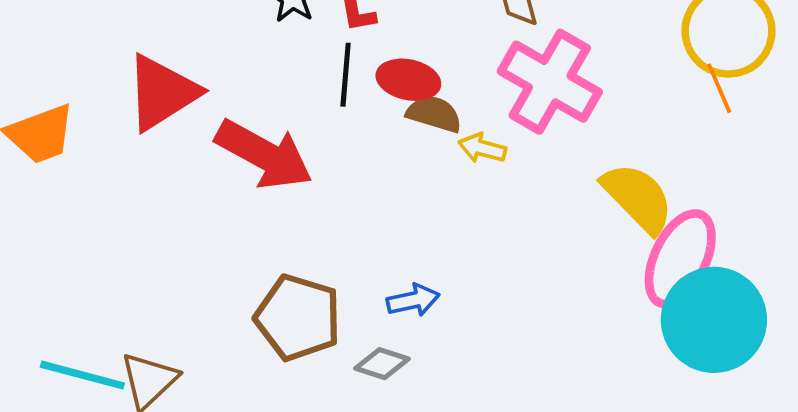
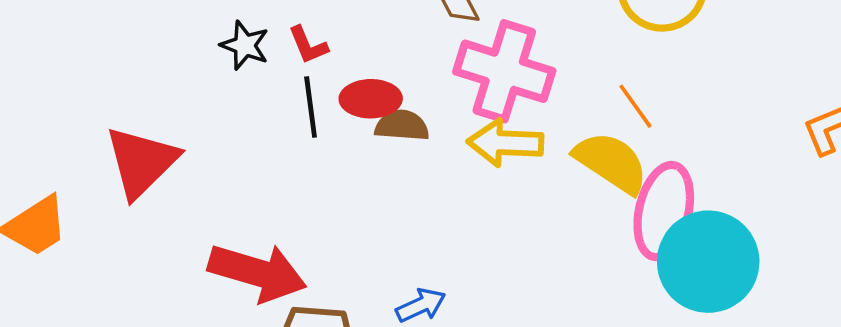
orange line: (719, 88) -> (636, 106), moved
yellow arrow: (482, 148) -> (505, 143), moved, size x1.6
red arrow: (264, 154) -> (257, 272), moved

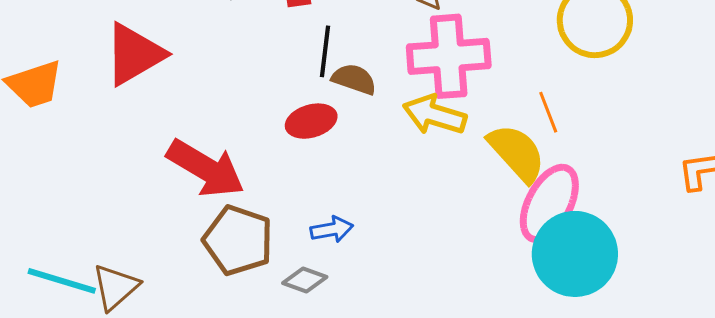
pink cross: (504, 71) -> (449, 56), turned -36
red ellipse: (371, 99) -> (311, 121), moved, turned -30
black line: (311, 107) -> (325, 51), moved

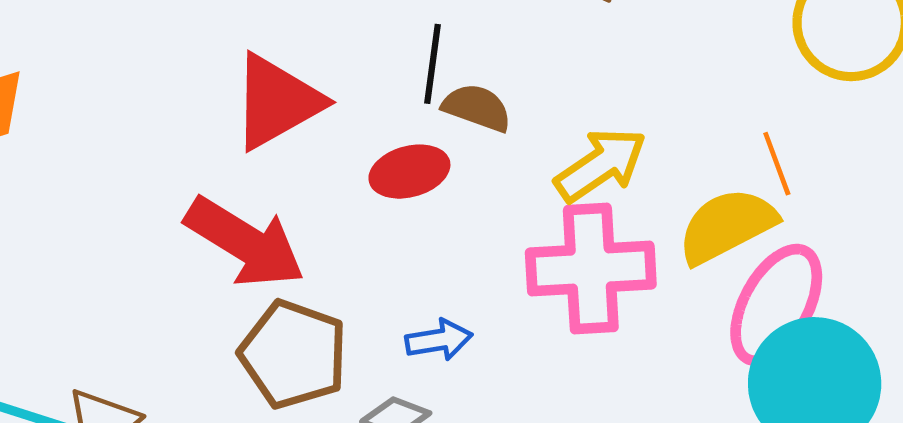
red triangle: (134, 54) -> (277, 102), moved
pink cross: (449, 56) -> (591, 269), moved
yellow arrow: (435, 115) -> (601, 165), turned 128
yellow semicircle: (517, 153) -> (727, 226), turned -76

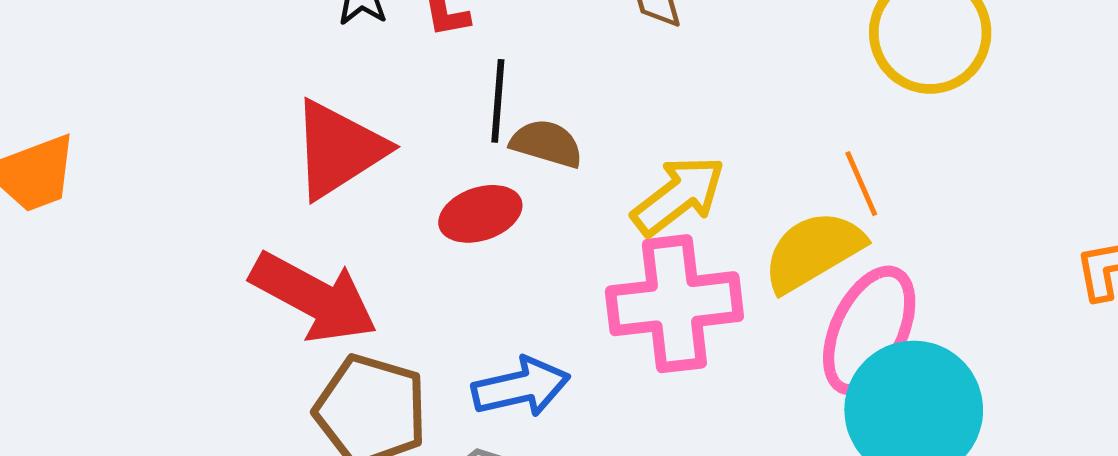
blue arrow: (439, 340) -> (521, 387), size x1.4

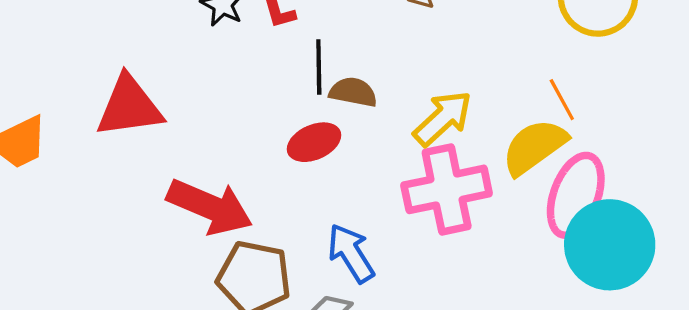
red triangle: (339, 149) -> (129, 106), moved, turned 30
blue arrow: (521, 387) -> (351, 253), turned -104

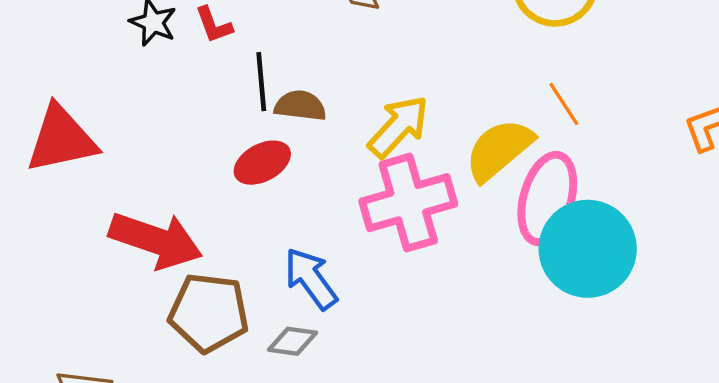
orange line: (562, 100) -> (564, 104), moved

